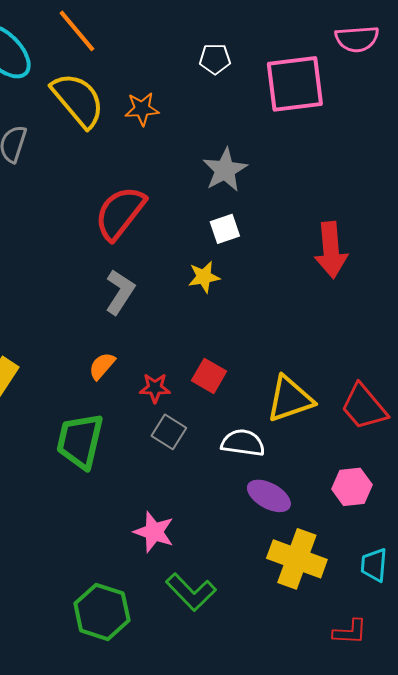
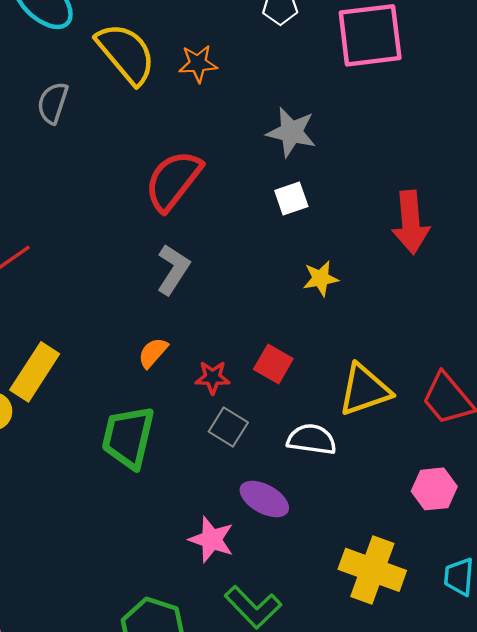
gray star: (225, 170) -> (291, 132), turned -30
yellow star: (204, 277) -> (321, 278), moved
purple ellipse: (269, 496) -> (264, 499), moved

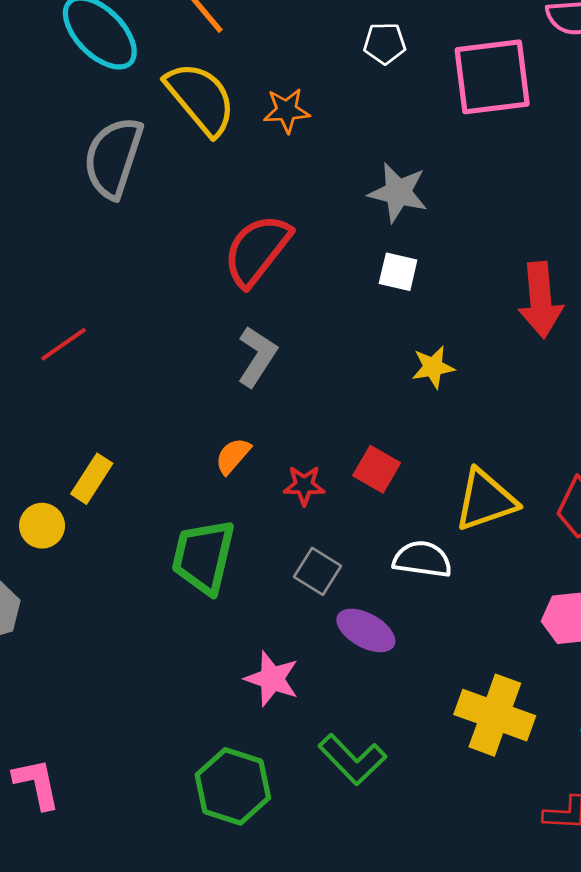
gray semicircle: (53, 103) -> (113, 158), size x1.6
white square: (291, 199) -> (398, 272), turned 32
yellow rectangle: (35, 372) -> (92, 479), size x0.7
gray square: (228, 427) -> (317, 571), moved
pink star: (211, 540) -> (272, 679), moved

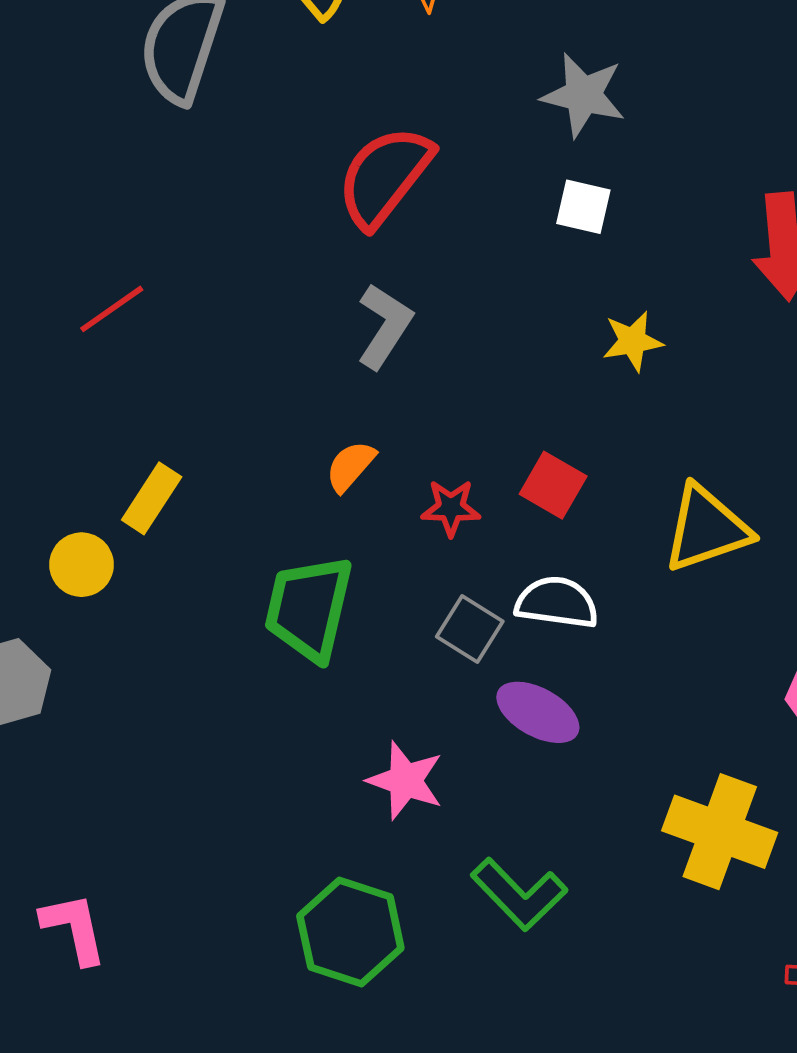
white semicircle: (422, 559) -> (557, 603), moved

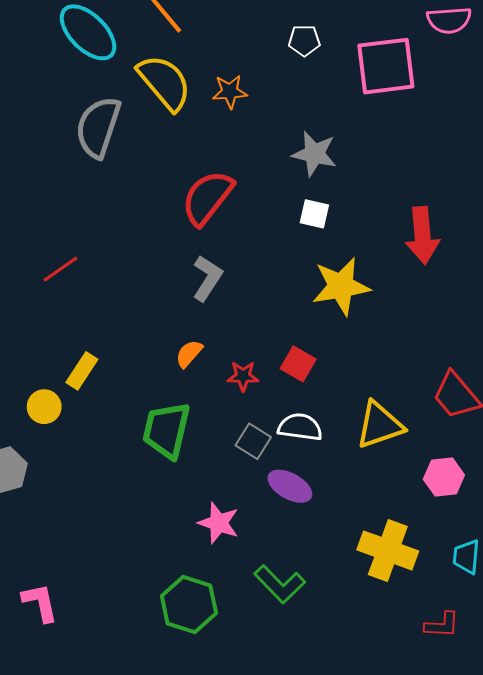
yellow star: (633, 341) -> (341, 286), size x1.8
yellow triangle: (706, 529) -> (380, 425), moved

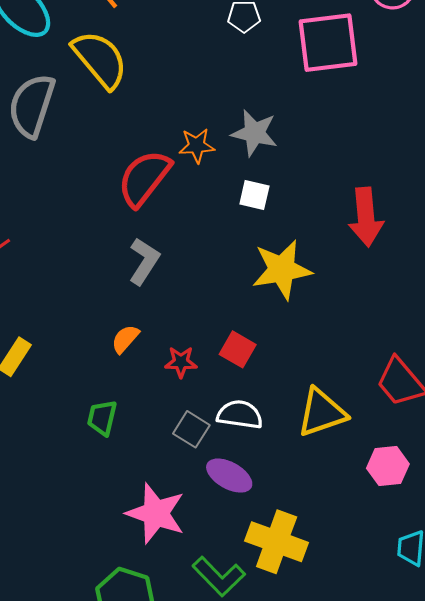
orange star: (230, 92) -> (197, 146), moved
green trapezoid: (167, 430) -> (102, 418), size x0.6
pink star: (219, 523) -> (156, 513), size x1.4
yellow cross: (388, 550) -> (277, 542), moved

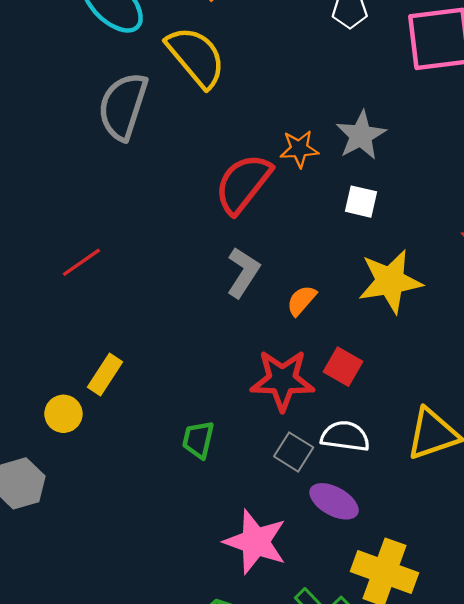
gray star: (254, 133) -> (361, 135), turned 30
orange semicircle: (125, 339) -> (301, 300), moved
red star: (181, 362) -> (282, 380), size x1.8

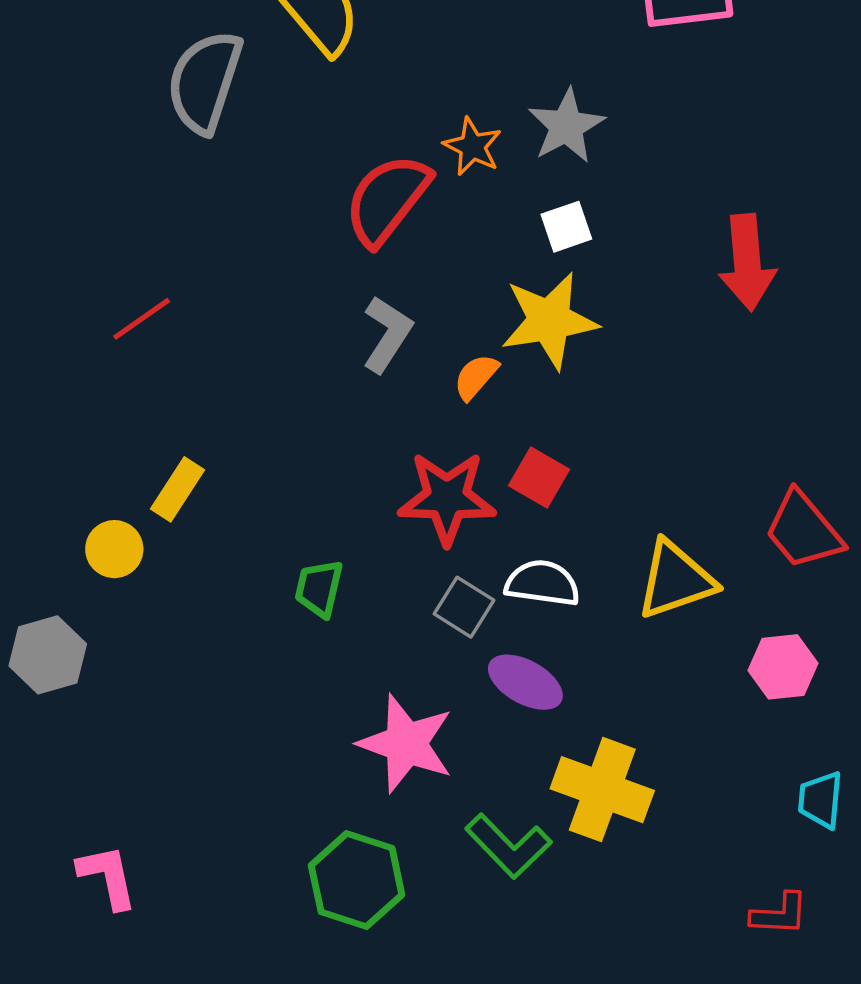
orange star: (299, 149) -> (473, 147), turned 30
white square: (361, 202) -> (566, 227), turned -32
yellow star: (390, 281) -> (549, 321), moved

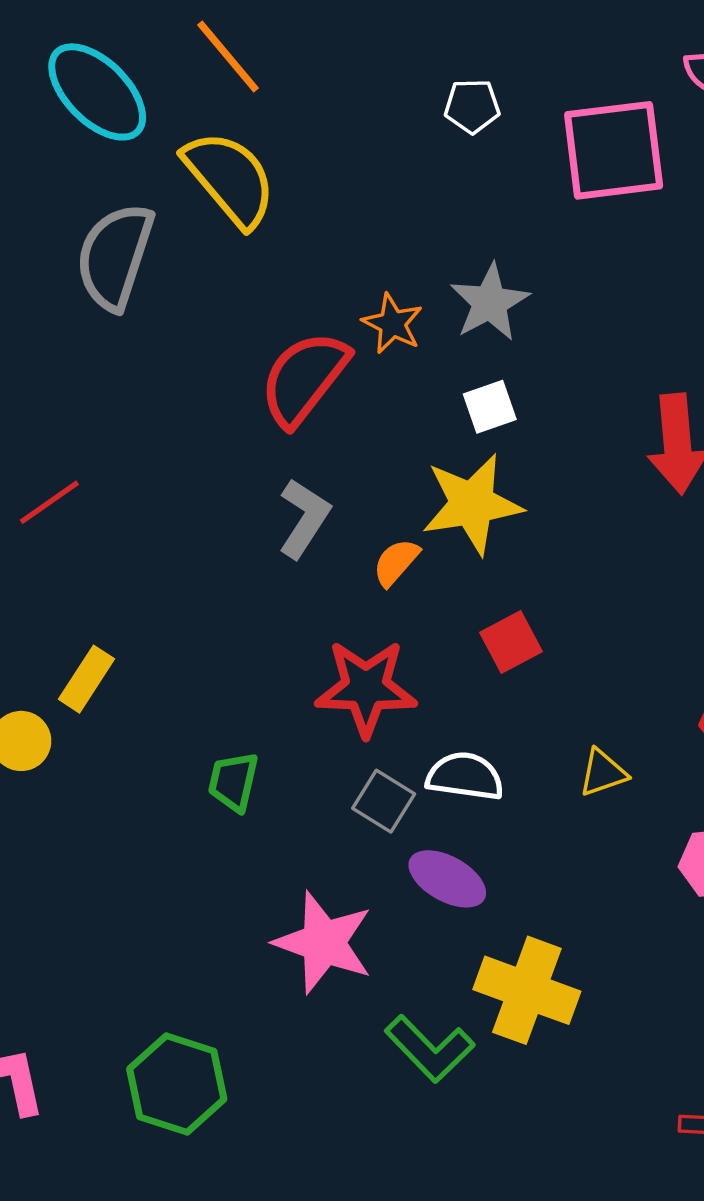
red square: (539, 477) -> (511, 642), moved, turned 32
yellow triangle: (676, 580) -> (603, 773), size x0.6
green hexagon: (357, 880) -> (177, 1084), moved

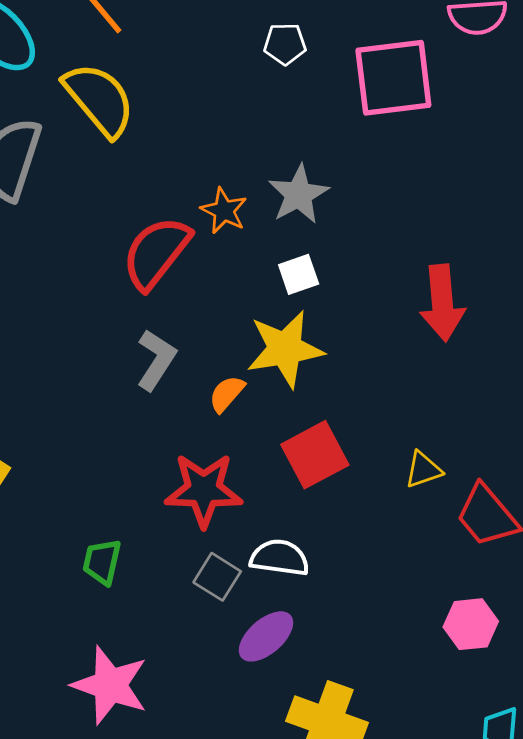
red square: (511, 642) -> (315, 455), size x1.4
yellow triangle: (603, 773) -> (423, 470), moved
purple ellipse: (447, 879) -> (266, 636), turned -70
pink star: (324, 943) -> (110, 685), moved

